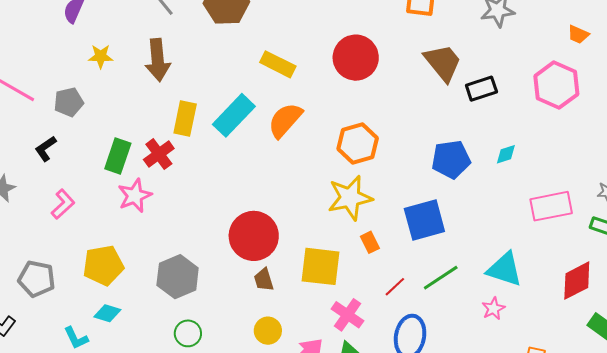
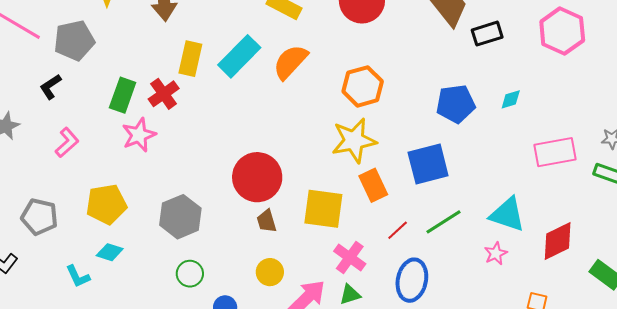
gray pentagon: (69, 102) -> (74, 40), size x1.4
orange rectangle: (370, 242) -> (373, 185), size x1.5
red diamond: (577, 281) -> (558, 241), moved

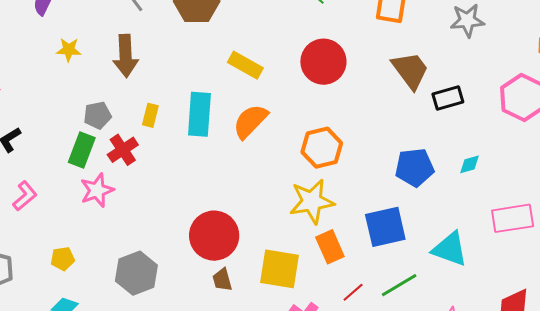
gray pentagon: (74, 40) -> (97, 115), moved, size x0.7
cyan rectangle: (239, 56) -> (199, 114), turned -42
yellow rectangle: (190, 59) -> (150, 115), size x0.7
yellow pentagon: (106, 204) -> (63, 259), size x0.6
cyan triangle: (507, 214) -> (450, 249), moved

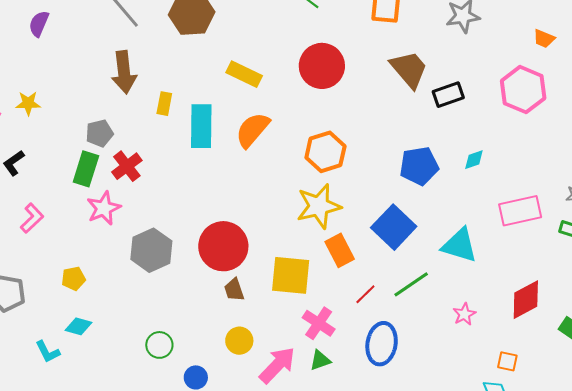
yellow star: (69, 50) -> (28, 103), moved
yellow rectangle: (150, 115) -> (164, 104), moved
blue square: (385, 227) -> (394, 227), turned -30
gray hexagon: (136, 273) -> (151, 250), moved

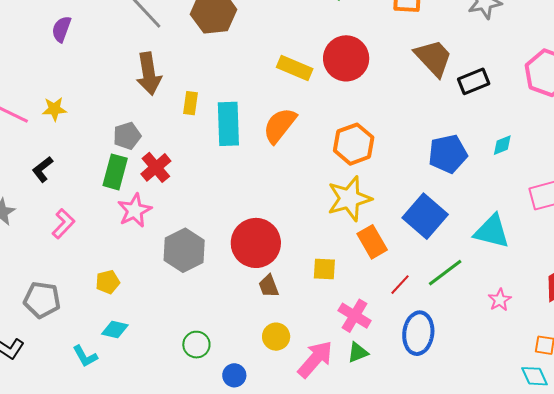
yellow rectangle: (244, 74) -> (295, 68), moved
yellow square: (291, 275) -> (324, 269), size x0.6

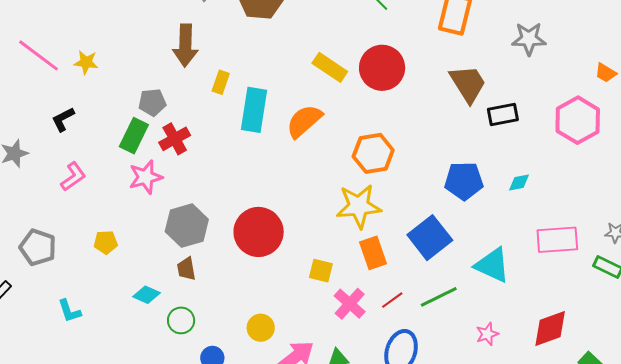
brown trapezoid: (269, 286) -> (186, 269), moved
pink cross: (355, 316) -> (350, 304), moved
cyan diamond: (115, 330) -> (146, 295), moved

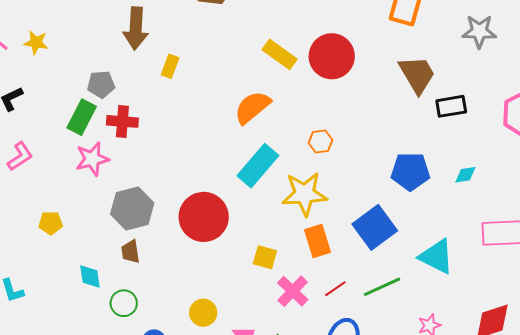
cyan rectangle: (254, 110) -> (258, 166), moved, turned 30
red cross: (175, 139) -> (122, 121), turned 32
orange hexagon: (373, 153) -> (320, 142), size x0.6
cyan diamond: (146, 295) -> (90, 277), turned 56

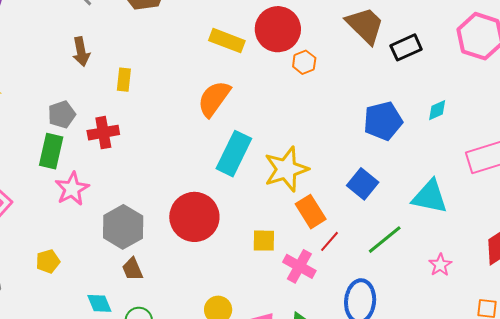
brown arrow: (136, 28) -> (81, 52), size x0.7
red cross: (122, 121) -> (103, 133), moved
orange hexagon: (320, 142) -> (304, 62), moved
blue square: (375, 227) -> (363, 184), size x0.7
red line: (335, 289) -> (329, 241), moved

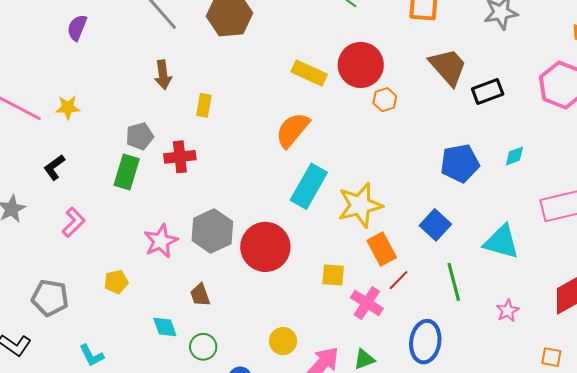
pink star: (72, 189) -> (161, 241), moved
gray hexagon: (123, 227) -> (212, 231), moved
green line: (385, 240) -> (454, 282), turned -69

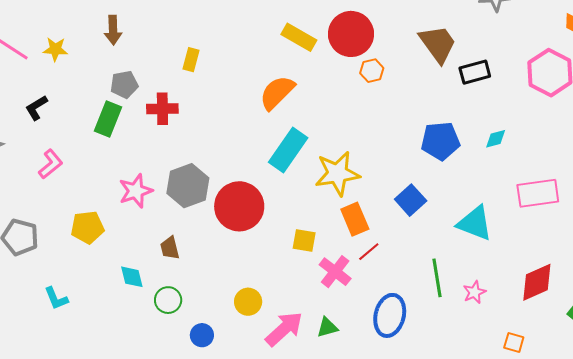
brown arrow: (163, 75) -> (113, 30), moved
yellow pentagon: (116, 282) -> (87, 227), size x1.4
green line: (454, 282) -> (437, 278), moved

